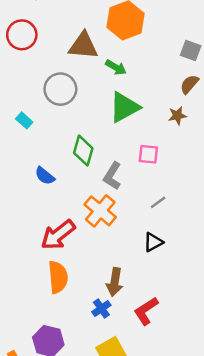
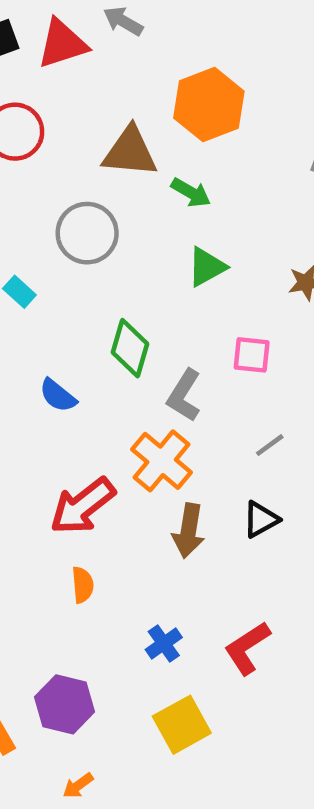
green triangle: (124, 107) -> (207, 267), size x0.7
orange semicircle: (58, 277) -> (83, 585), size x0.6
brown arrow: (115, 282) -> (189, 531), moved

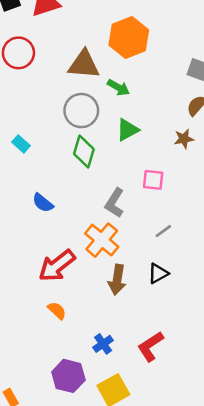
gray circle: (87, 233) -> (81, 111), moved
green diamond: (130, 348) -> (84, 152), moved
orange semicircle: (83, 585) -> (57, 311), turned -42
purple hexagon: (65, 704) -> (68, 376), moved

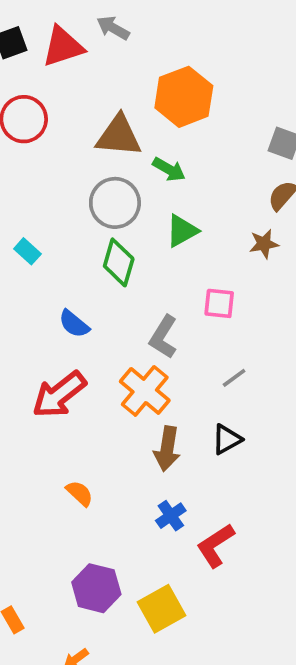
blue semicircle: (43, 203) -> (74, 324), moved
red arrow: (57, 266) -> (59, 395), moved
blue cross: (103, 344) -> (171, 516), moved

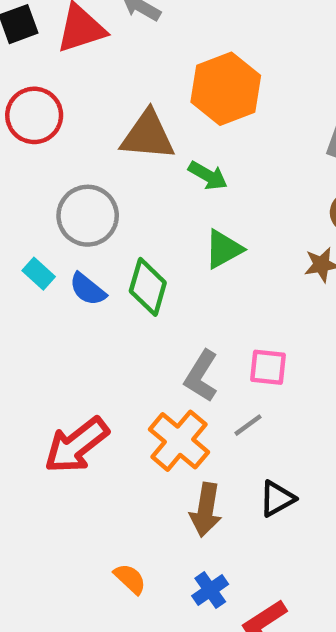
gray circle: (115, 203) -> (88, 216), moved
pink square: (219, 303) -> (268, 367), moved
blue semicircle: (74, 324) -> (88, 289), moved
gray line: (234, 378) -> (248, 425), moved
orange semicircle: (80, 493) -> (130, 579), moved

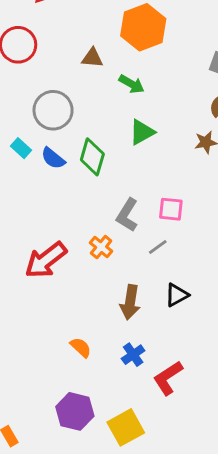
brown triangle: (148, 135) -> (92, 58), size x0.6
orange cross: (179, 441) -> (101, 247), moved, size x0.6

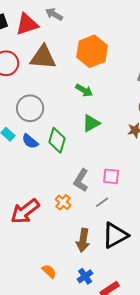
brown triangle: (92, 58) -> (43, 57), moved, size x1.8
black triangle: (177, 295) -> (115, 235), size x1.6

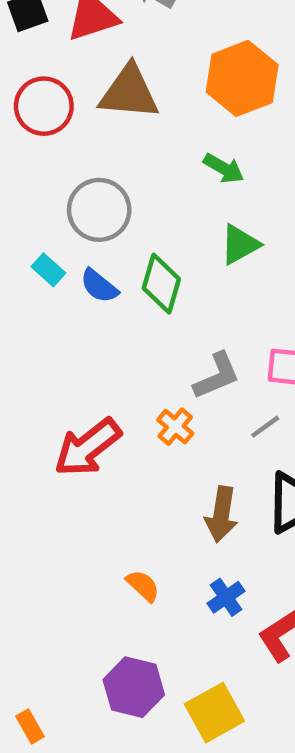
gray L-shape: (81, 180) -> (217, 376), turned -145

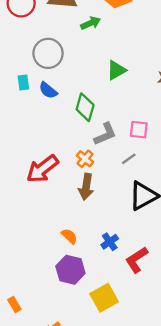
green arrow: (224, 168) -> (91, 23), moved, turned -54
cyan rectangle: (48, 270) -> (23, 83), turned 40
green diamond: (161, 284) -> (85, 107), moved
brown arrow: (221, 514) -> (86, 187), moved
purple hexagon: (134, 687) -> (70, 270), moved

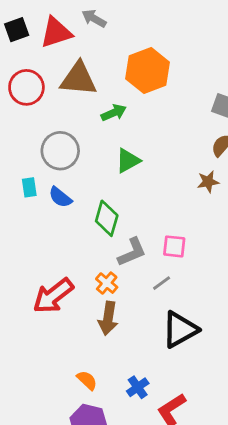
green triangle: (116, 70) -> (128, 161), moved

